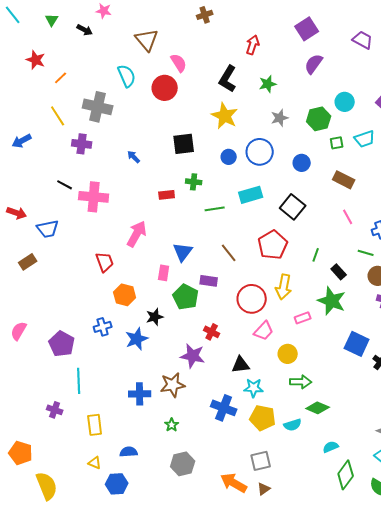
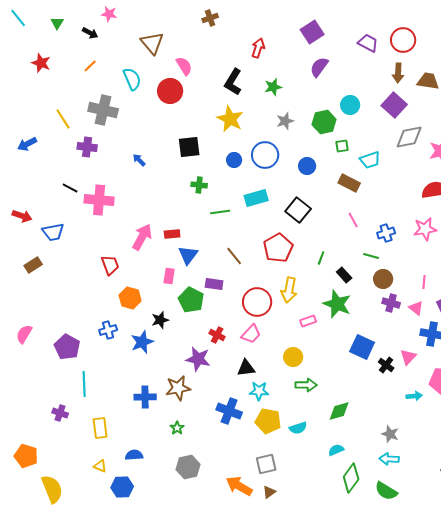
orange line: (61, 78) -> (90, 66), moved
cyan trapezoid: (365, 139) -> (370, 160), moved
red rectangle: (167, 195) -> (172, 234), moved
pink trapezoid: (264, 331) -> (251, 334), moved
green diamond: (318, 408) -> (339, 411), moved, turned -40

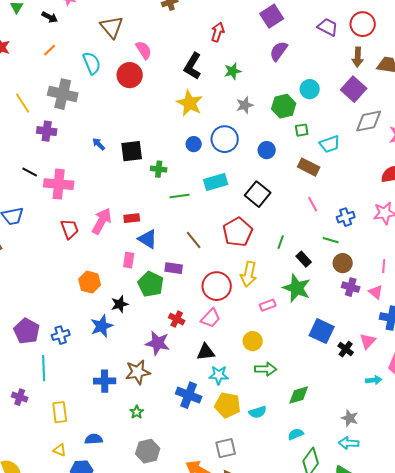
black square: (189, 147) -> (132, 151), moved
blue triangle: (188, 255) -> (148, 239), turned -35
red trapezoid: (110, 265) -> (70, 229), moved
blue cross: (108, 330) -> (61, 335), moved

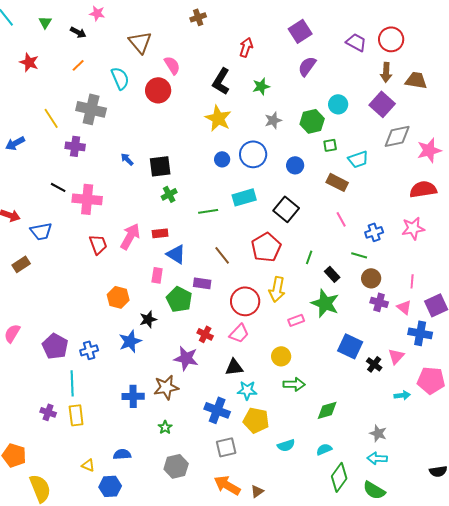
green cross: (159, 169) -> (169, 194), moved, turned -35
yellow rectangle: (60, 412) -> (76, 415), moved
cyan semicircle: (258, 412) -> (286, 445), moved
gray square: (226, 448) -> (226, 447), moved

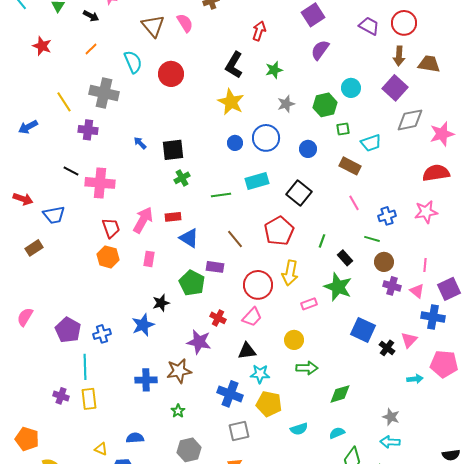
pink semicircle: (172, 65) -> (185, 23), moved
pink rectangle: (157, 275) -> (149, 259), moved
orange hexagon: (118, 297) -> (108, 257), moved

